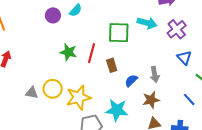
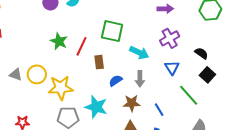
cyan arrow: (147, 23) -> (139, 53), moved
blue line: (189, 99) -> (159, 110), moved

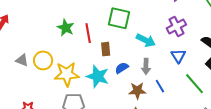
red line: (82, 46) -> (88, 33), turned -36
cyan star: (96, 107) -> (98, 76), moved
blue line: (159, 110) -> (160, 86), moved

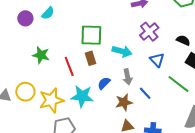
red line: (88, 33) -> (69, 66), moved
brown rectangle: (106, 49) -> (91, 58), moved

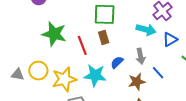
cyan arrow: (122, 51) -> (146, 30), moved
green star: (41, 55) -> (54, 34), size x1.4
blue triangle: (157, 60) -> (170, 39), turned 42

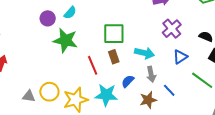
cyan arrow: (146, 30) -> (145, 53), moved
green star: (54, 34) -> (65, 40), moved

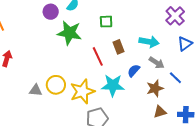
green square: (114, 34) -> (106, 22), moved, size x0.6
gray arrow: (151, 74) -> (157, 63), turned -42

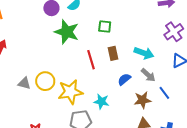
cyan star: (113, 85) -> (101, 102), moved, size x0.7

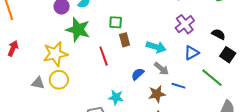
brown rectangle: (113, 53) -> (125, 40), moved
yellow star: (70, 92) -> (55, 54), moved
blue line: (164, 93) -> (178, 86), turned -32

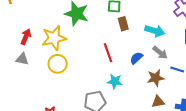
red arrow: (13, 48) -> (26, 37), moved
red line: (104, 56) -> (108, 53), moved
gray triangle: (38, 83) -> (22, 59), moved

